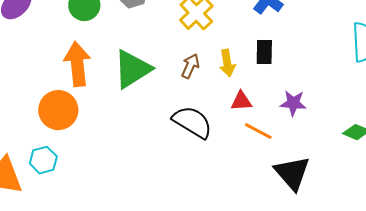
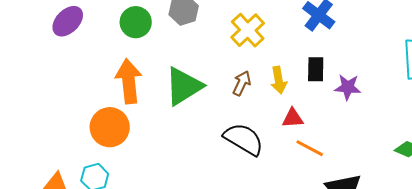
purple star: (293, 103) -> (348, 87), moved

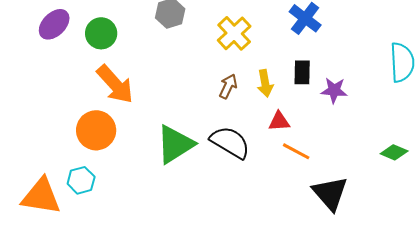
green circle: (136, 22) -> (101, 33), moved
orange arrow: (129, 81) -> (115, 84), turned 144
green triangle: (184, 86) -> (175, 144), moved

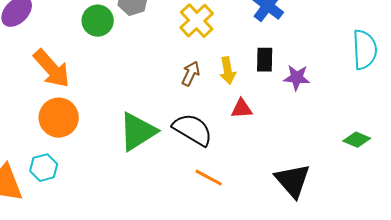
green circle: (101, 33) -> (98, 21), moved
orange arrow: (115, 84) -> (52, 69), moved
orange line: (296, 151) -> (209, 178), moved

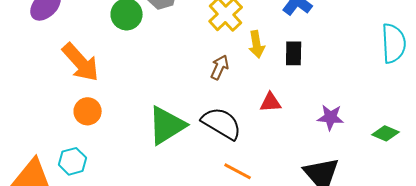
yellow arrow: (228, 71) -> (257, 44), moved
purple star: (297, 78) -> (331, 117), moved
orange circle: (59, 118) -> (88, 111), size x0.7

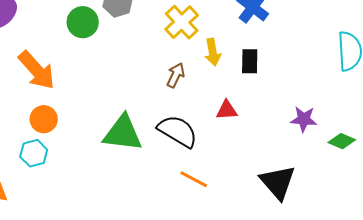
purple star: (331, 117) -> (304, 119), moved
green triangle: (167, 125) -> (123, 133), turned 39
cyan hexagon: (73, 161) -> (34, 153), moved

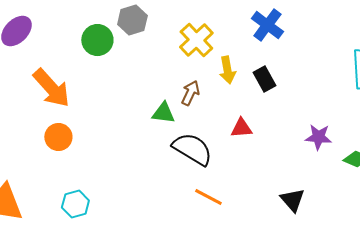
black rectangle: (250, 61) -> (264, 79), turned -30
green triangle: (123, 133) -> (163, 113), moved, size x0.6
cyan hexagon: (34, 153) -> (75, 204), moved
black triangle: (278, 182) -> (292, 200), size x0.7

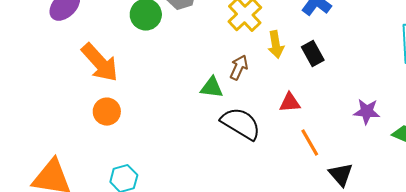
orange line: (208, 197) -> (310, 143), moved, turned 32

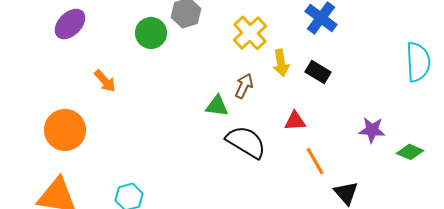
black rectangle: (313, 54) -> (318, 72), turned -30
orange arrow: (100, 63) -> (105, 81), size x0.6
orange circle: (107, 112) -> (65, 130), moved, size x1.5

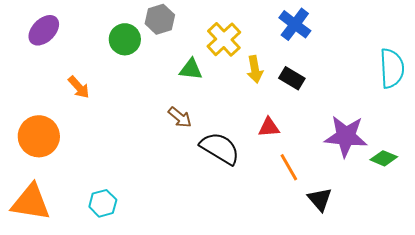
brown arrow: (244, 86) -> (180, 117), moved, turned 105
green triangle: (217, 106) -> (191, 69), moved
purple star: (372, 130) -> (346, 136), size x1.6

